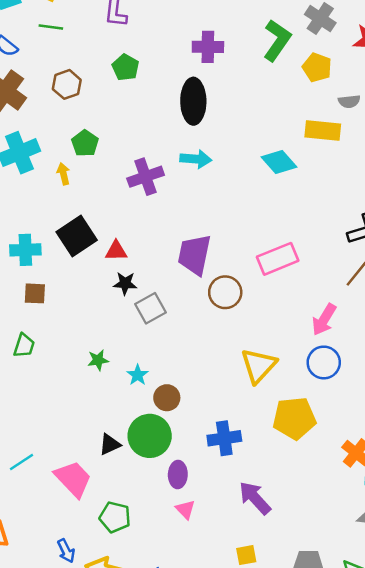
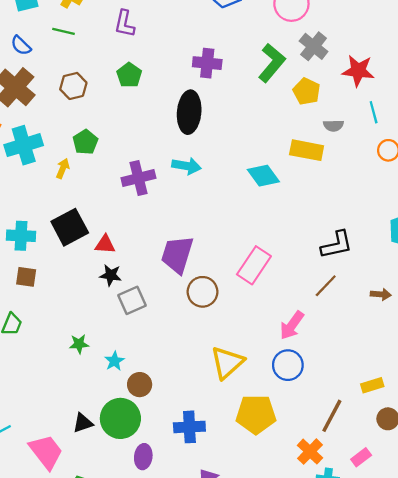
yellow arrow: (63, 174) -> (63, 168), turned 30
pink rectangle: (278, 259) -> (254, 265), turned -39

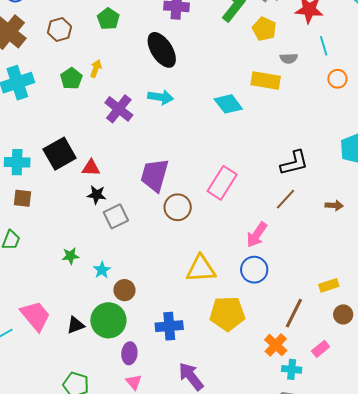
black ellipse: (189, 112) -> (162, 50), turned -36
yellow arrow: (63, 168) -> (96, 69), moved
purple cross: (138, 178) -> (119, 109), turned -36
yellow triangle: (227, 363) -> (201, 269), turned 40
pink trapezoid: (46, 452) -> (35, 316), moved

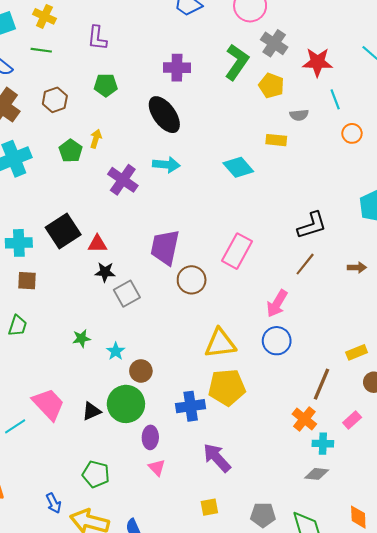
green pentagon: (108, 19) -> (106, 85), turned -30
yellow rectangle: (266, 81) -> (276, 140), size x0.7
yellow pentagon: (227, 314) -> (227, 387), moved

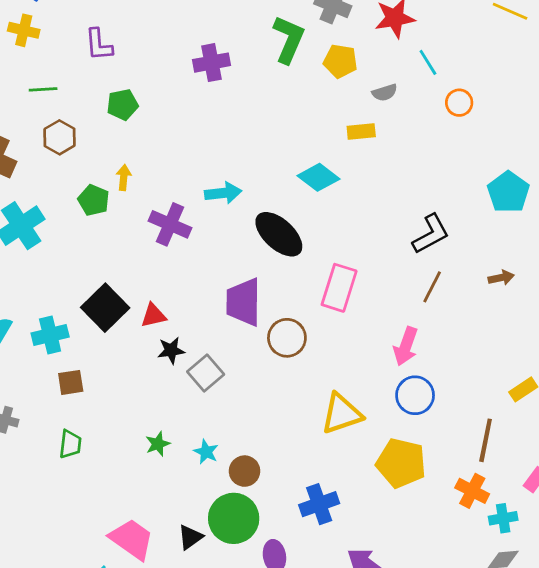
green line: (41, 50) -> (43, 89), moved
black ellipse: (164, 115) -> (279, 234), moved
yellow pentagon: (227, 387) -> (401, 463), moved, turned 30

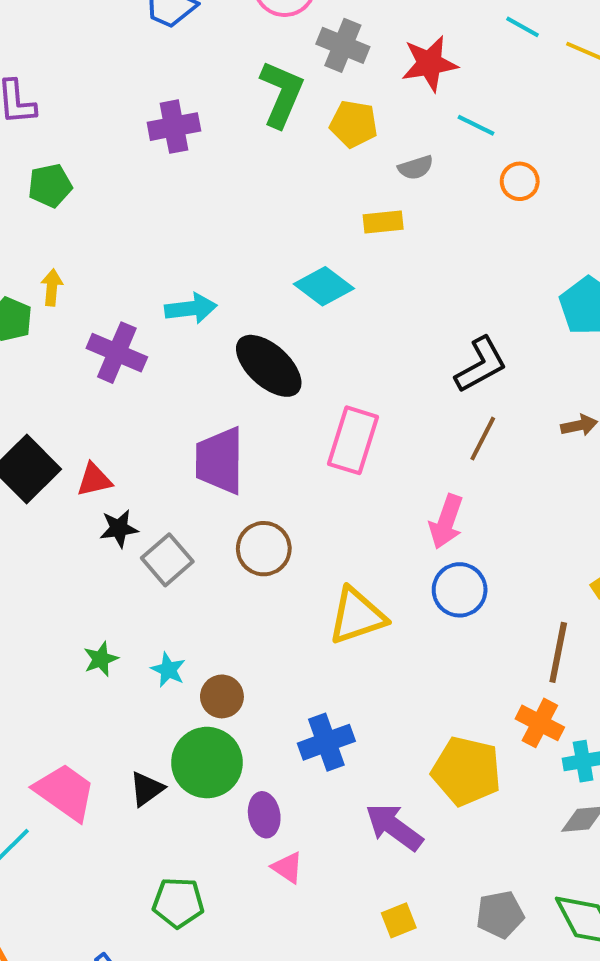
cyan line: (428, 62) -> (476, 125), turned -32
brown circle: (287, 338) -> (264, 549), moved
yellow pentagon: (401, 463) -> (466, 771), moved

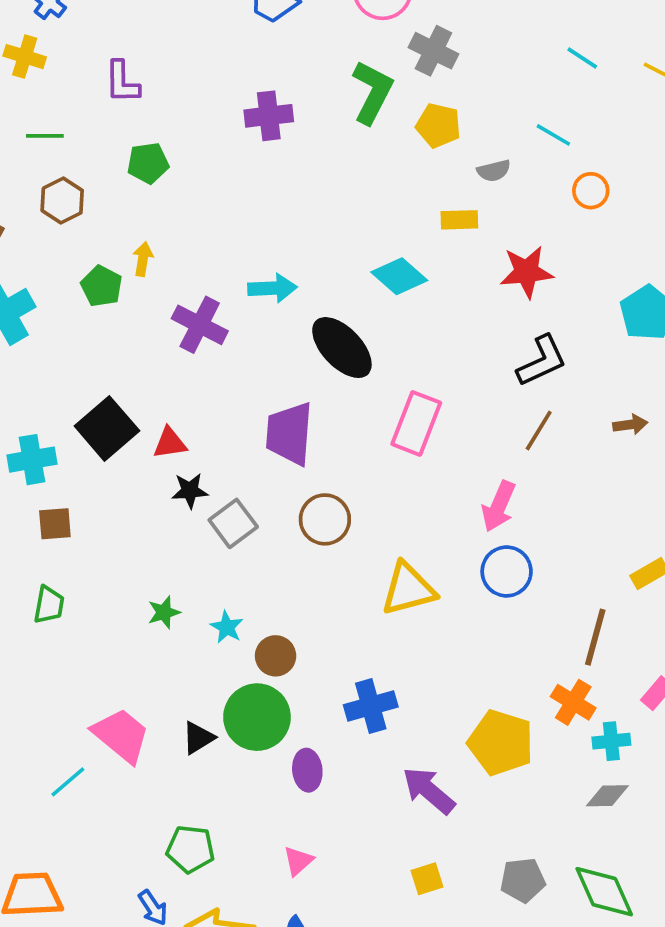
cyan line: (523, 27) -> (582, 58), moved
red star: (429, 64) -> (527, 272), moved
pink triangle: (287, 868) -> (298, 861), moved, turned 40
green pentagon: (178, 903) -> (190, 849), moved

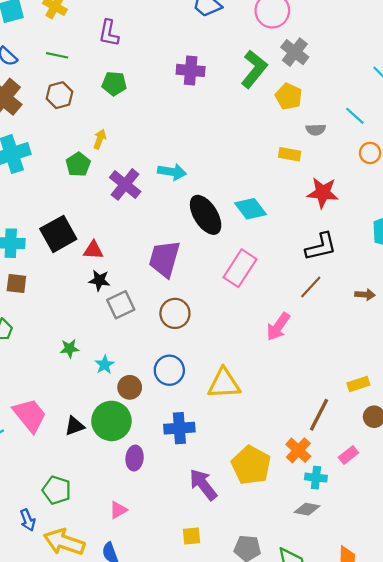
cyan diamond: (399, 276) -> (250, 209), moved
green pentagon: (101, 286) -> (78, 164), moved
blue circle: (507, 571) -> (169, 370), moved
yellow triangle: (408, 589) -> (224, 383), moved

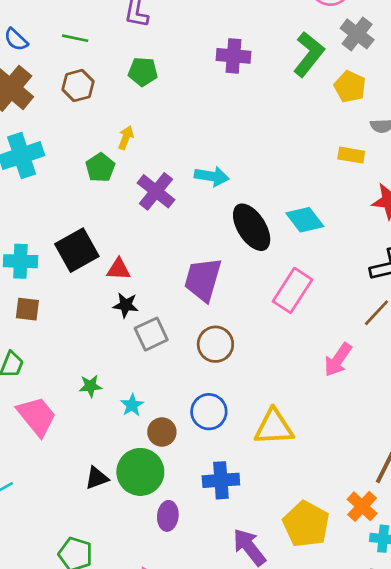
pink trapezoid: (30, 415) -> (37, 416), moved

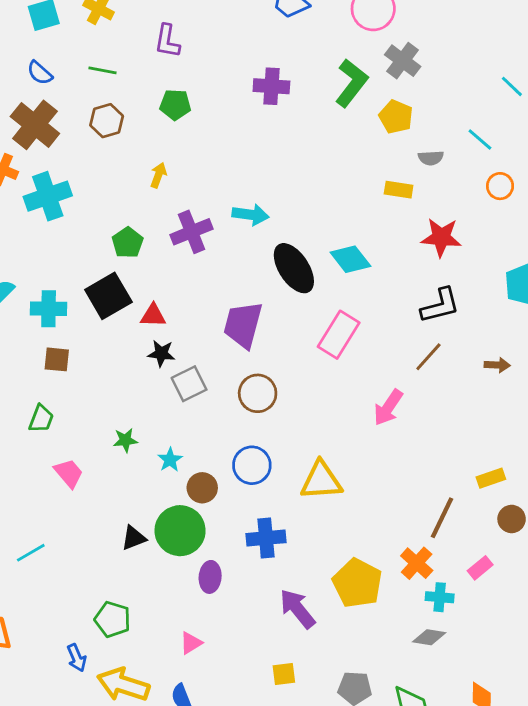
green pentagon: (100, 168) -> (128, 243), moved
purple cross: (156, 191) -> (191, 232), turned 30
pink trapezoid: (37, 416) -> (69, 473), size x0.7

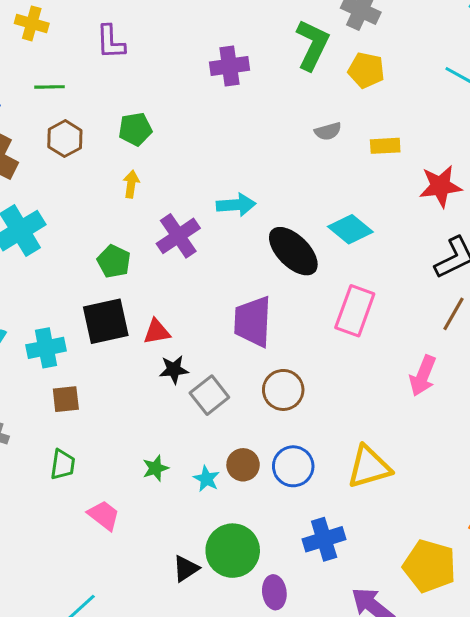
green pentagon: (175, 105) -> (135, 129), moved
gray semicircle: (431, 158) -> (328, 131), moved
black square: (108, 296) -> (106, 321), turned 30
brown circle: (202, 488) -> (243, 465), moved

